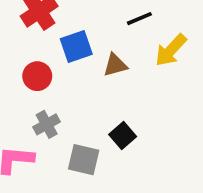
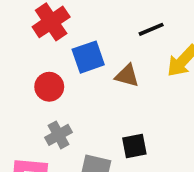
brown triangle: (115, 65) -> (127, 76), turned 30
black square: (123, 136) -> (134, 146), turned 30

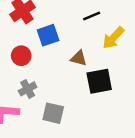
brown triangle: (127, 76) -> (79, 58), moved
black square: (134, 146) -> (99, 81), moved, size x1.5

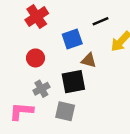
blue square: (48, 35) -> (72, 39), moved
black square: (99, 81) -> (73, 82), moved

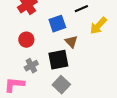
brown triangle: (89, 60) -> (71, 42), turned 32
gray square: (65, 111) -> (61, 85), moved, turned 30

